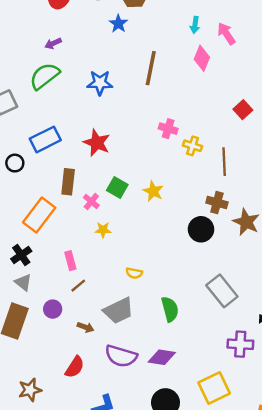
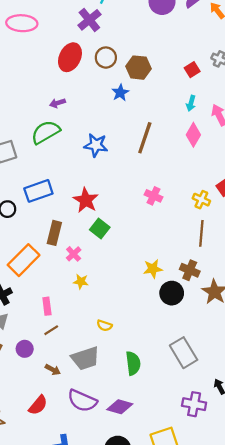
yellow cross: (193, 146) -> (201, 200), moved
green square: (117, 188) -> (100, 229), moved
yellow star: (153, 191) -> (153, 269), moved, turned 30

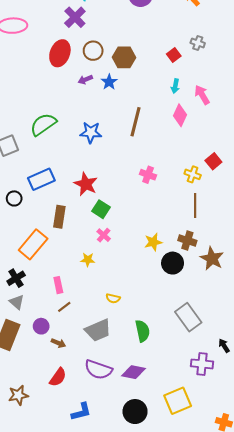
purple arrow: (57, 103) -> (85, 80), moved
pink cross: (74, 254) -> (104, 235), moved
brown arrow: (53, 370) -> (58, 343), moved

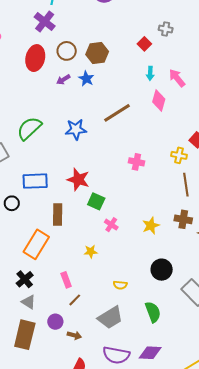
brown line: (135, 122) -> (117, 113), turned 52
blue rectangle: (41, 179) -> (35, 181), turned 30
pink cross: (104, 235) -> (111, 225), moved
black circle: (173, 263) -> (162, 270), moved

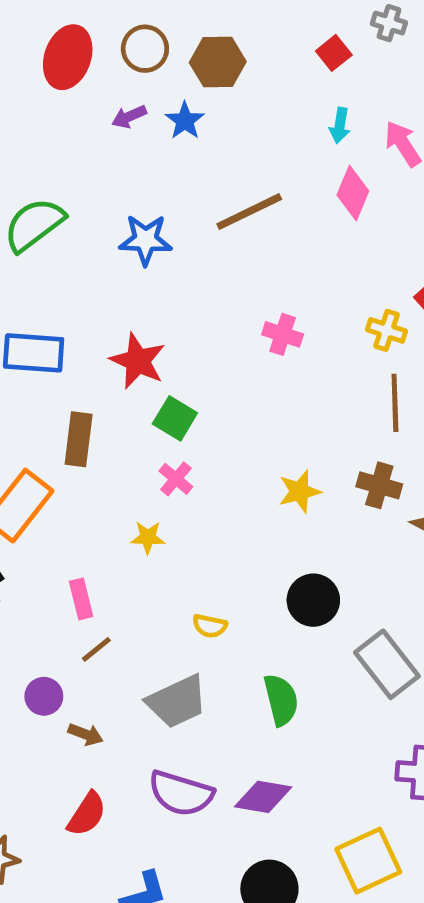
pink cross: (111, 225) -> (176, 479), moved

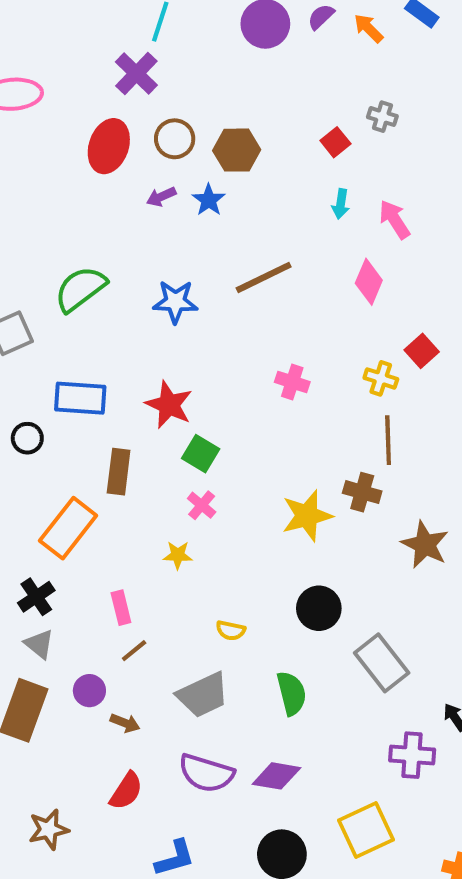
pink diamond: (353, 193) -> (369, 282), moved
brown cross: (379, 485) -> (362, 492), moved
yellow star: (300, 491) -> (307, 516), size x1.4

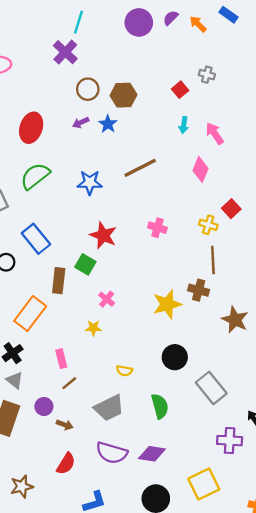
red ellipse: (109, 146) -> (31, 128), moved
blue rectangle: (80, 398) -> (36, 239), turned 48
red star: (169, 405) -> (103, 235), moved
green square: (201, 454) -> (85, 264), moved

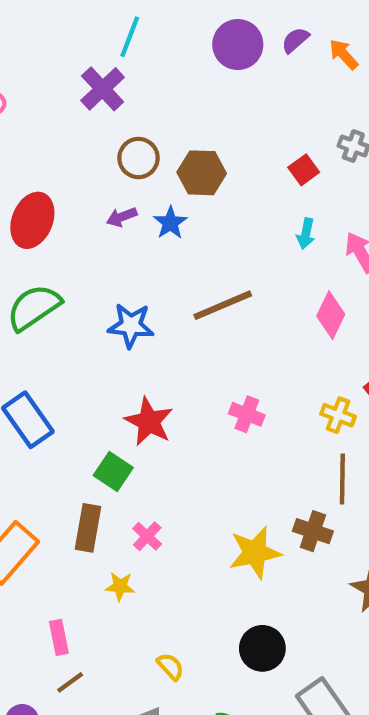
brown rectangle: (59, 281) -> (88, 528), moved
yellow semicircle: (124, 371) -> (170, 667), turned -147

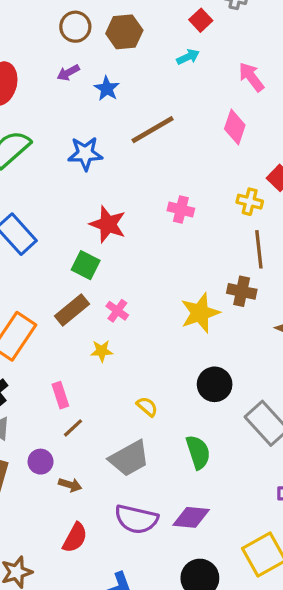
blue star: (170, 223) -> (107, 89), moved
cyan arrow: (306, 234) -> (188, 57), moved, turned -120
brown rectangle: (88, 528) -> (72, 310), turned 48

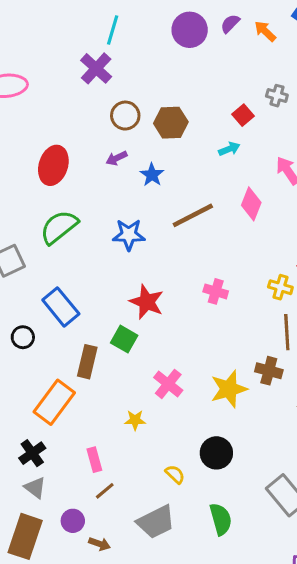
pink diamond: (235, 127) -> (251, 204), moved
brown rectangle: (72, 310) -> (87, 362), moved, turned -40
pink cross: (117, 311) -> (168, 384), moved, size x1.4
black circle: (215, 384) -> (216, 453), moved

